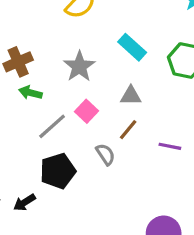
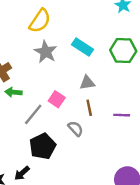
gray star: (79, 66) -> (46, 52), moved
brown line: (128, 130) -> (89, 108), turned -42

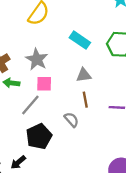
gray star: (46, 52) -> (37, 59), moved
pink square: (57, 99) -> (44, 84), moved, turned -35

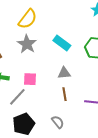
gray star: (37, 59) -> (27, 44), moved
gray semicircle: (71, 120) -> (58, 122), moved

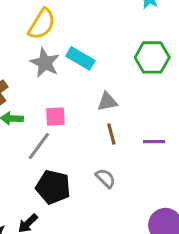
cyan rectangle: (62, 43) -> (80, 58), moved
black pentagon: (24, 124) -> (53, 187), turned -30

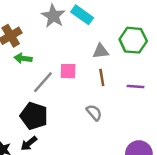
green hexagon: (152, 57) -> (133, 40), moved
pink square: (55, 117) -> (68, 71), moved
black pentagon: (53, 187) -> (34, 116), moved

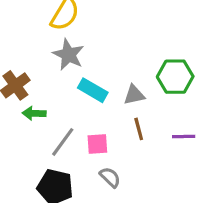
cyan rectangle: (82, 15) -> (93, 90), moved
pink square: (68, 71) -> (97, 144), moved
gray semicircle: (94, 113) -> (110, 177), moved

